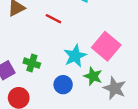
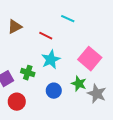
cyan star: (75, 56) -> (51, 60), moved

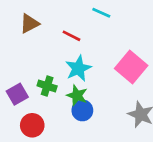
green star: (79, 84) -> (77, 95), moved

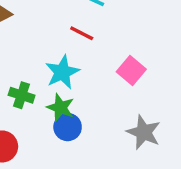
red line: (72, 36) -> (82, 33), moved
pink square: (131, 67) -> (131, 70), size x0.7

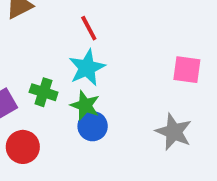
red line: (82, 33) -> (89, 28), moved, turned 35
pink square: (131, 70) -> (187, 70), moved, turned -32

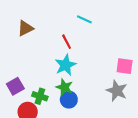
green cross: (44, 92) -> (40, 96), moved
gray star: (174, 132) -> (117, 91), moved

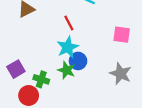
pink square: (125, 66) -> (122, 35), moved
blue circle: (69, 100) -> (78, 61), moved

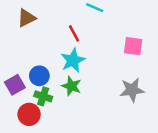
blue circle: (78, 61) -> (39, 76), moved
gray star: (121, 74) -> (132, 90), turned -30

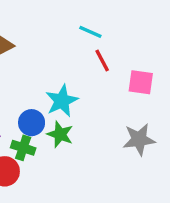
red line: (74, 33) -> (102, 60), moved
blue circle: (39, 76) -> (32, 123), moved

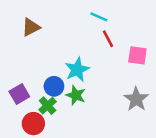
gray star: (139, 139) -> (136, 99), turned -30
green cross: (23, 148) -> (48, 106), turned 30

